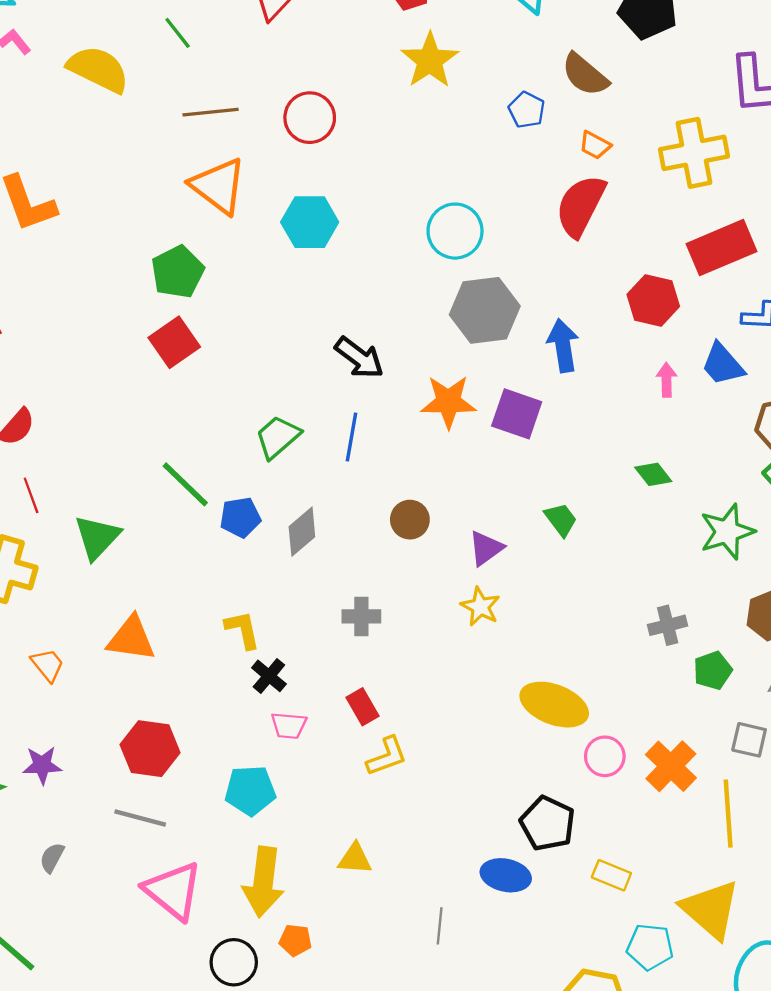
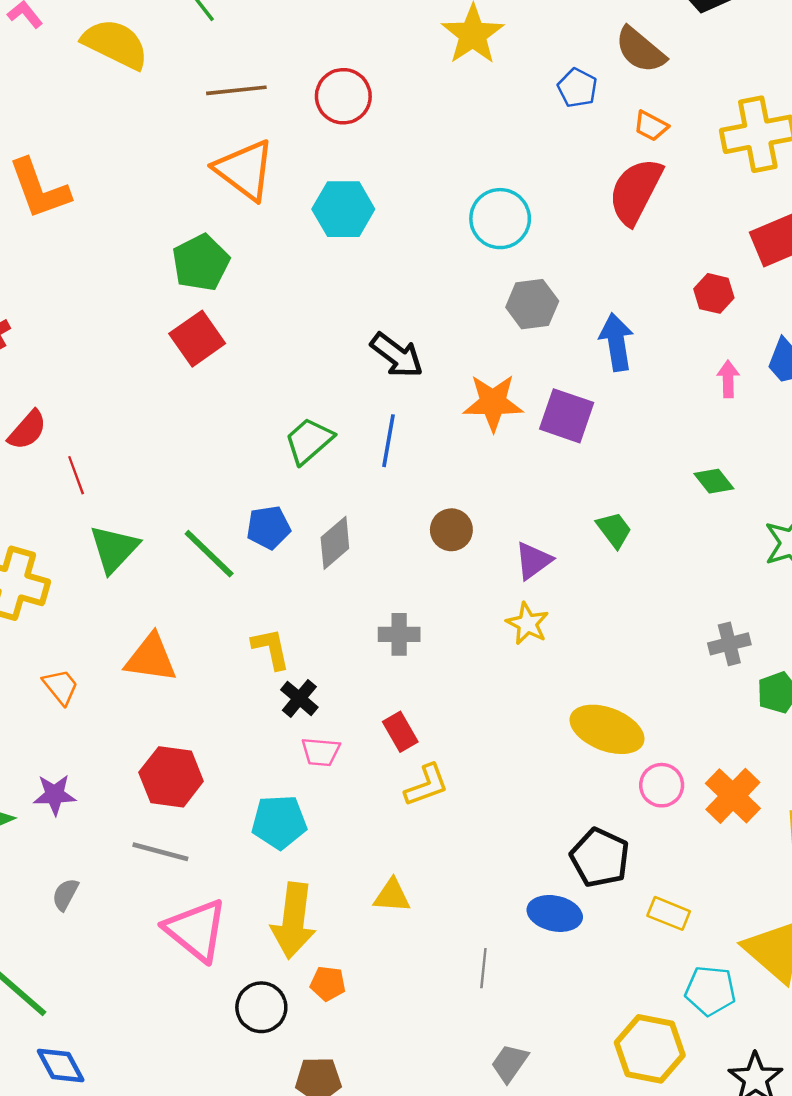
red hexagon: (653, 300) -> (714, 293), size x0.7
gray hexagon: (485, 310) -> (532, 304), size x0.7
green line: (185, 484) -> (209, 554), moved
red line: (31, 495) -> (76, 475), moved

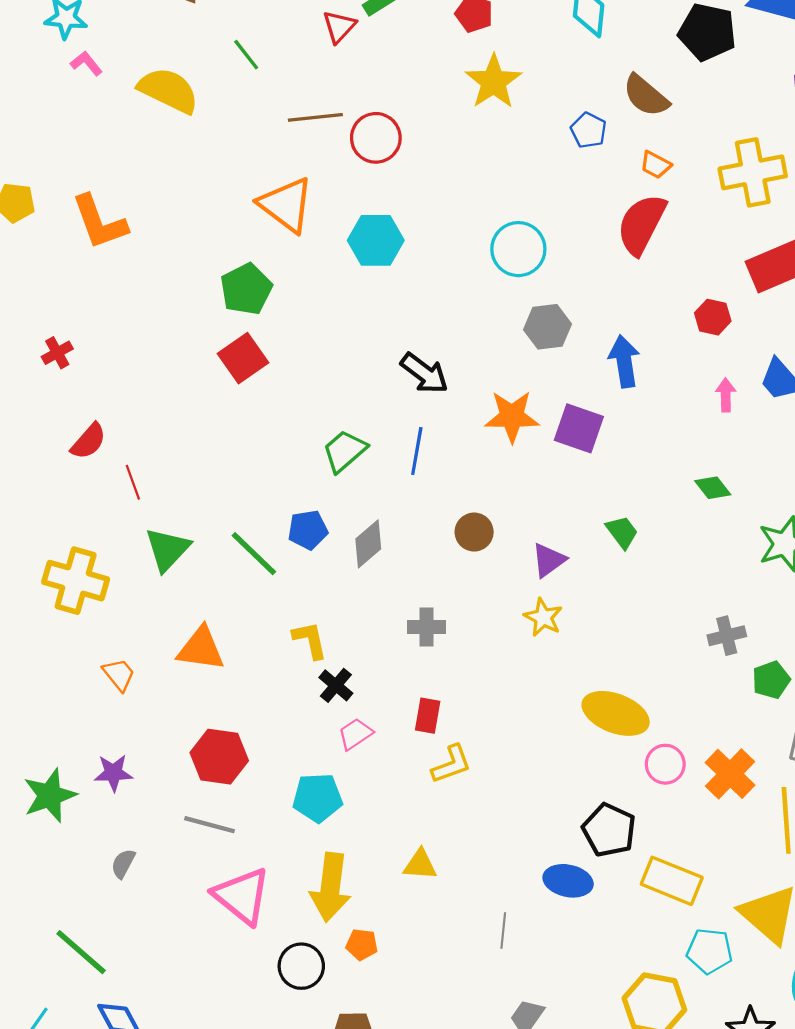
brown line: (236, 90) -> (315, 117), moved
red rectangle: (400, 732) -> (428, 716), turned 40
pink trapezoid: (321, 752) -> (355, 734), turned 141
yellow rectangle: (669, 913) -> (672, 881), size x1.6

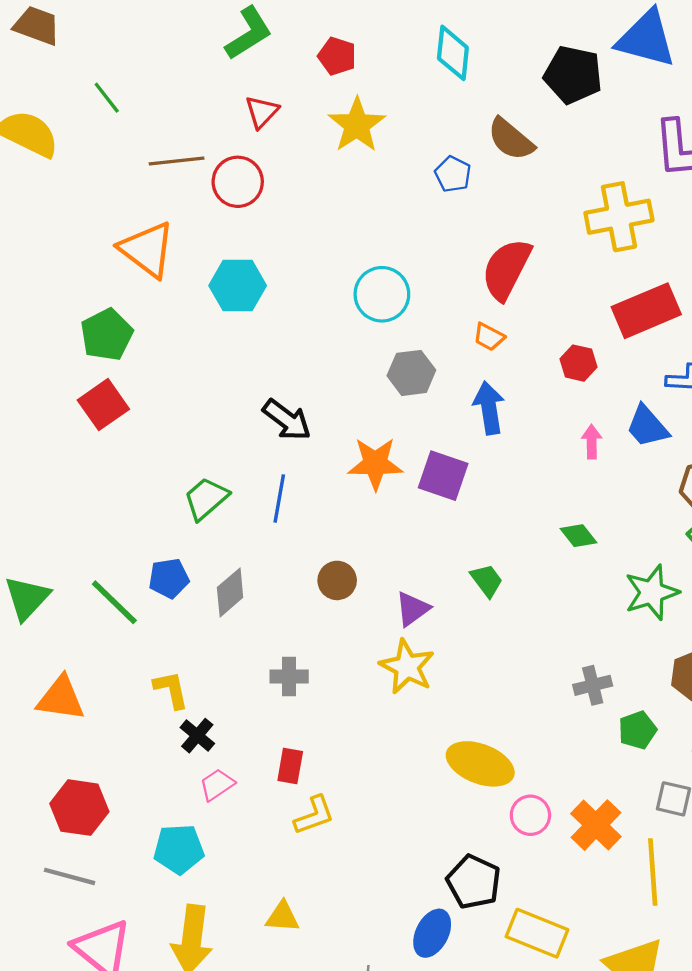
red triangle: (339, 27) -> (262, 112), moved
orange trapezoid: (656, 165) -> (489, 337), moved
yellow star: (543, 617) -> (407, 667), size x1.4
blue ellipse: (568, 881) -> (432, 933), turned -75

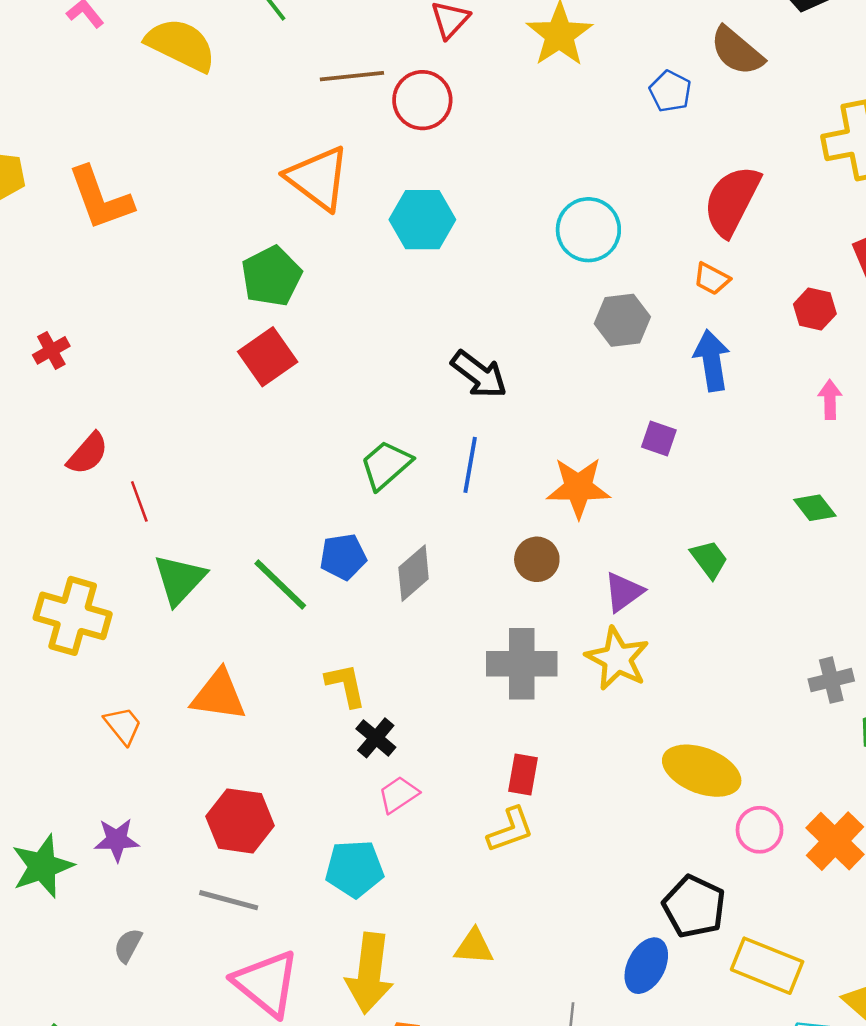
orange star: (375, 464) -> (578, 488), moved
purple square: (443, 476) -> (659, 439), size x0.6
gray cross: (289, 677) -> (522, 664), moved, size x1.6
red rectangle: (290, 766) -> (523, 774), moved

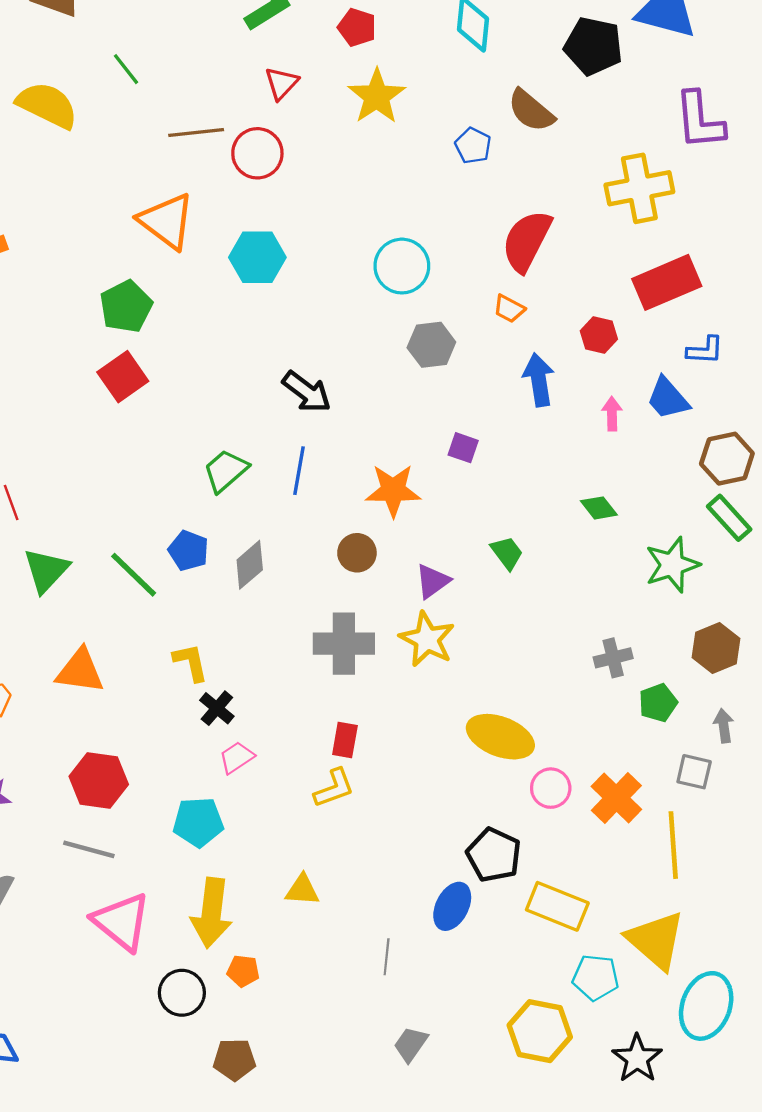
blue arrow: (712, 361) -> (539, 380), moved
blue pentagon: (343, 557) -> (188, 551), turned 30

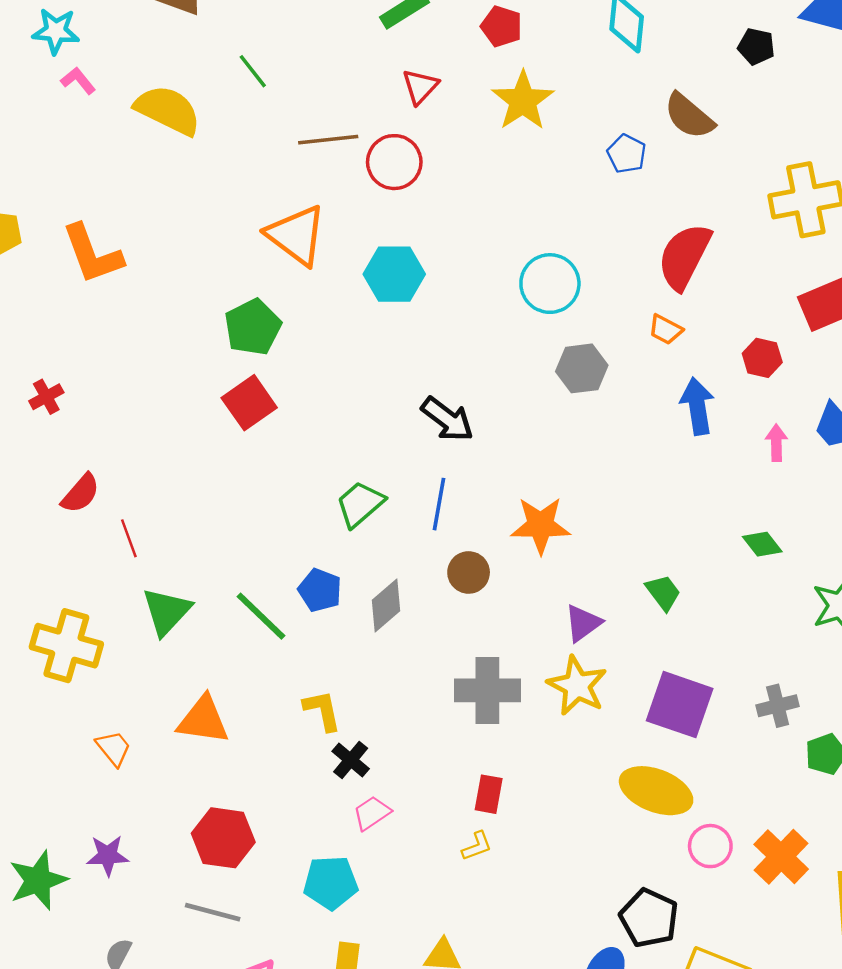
black pentagon: (593, 46) -> (756, 46), size x0.6
purple square: (463, 448) -> (680, 705), moved, size x2.0
brown circle: (357, 553) -> (469, 572), moved
yellow L-shape: (334, 788) -> (477, 846), size x0.7

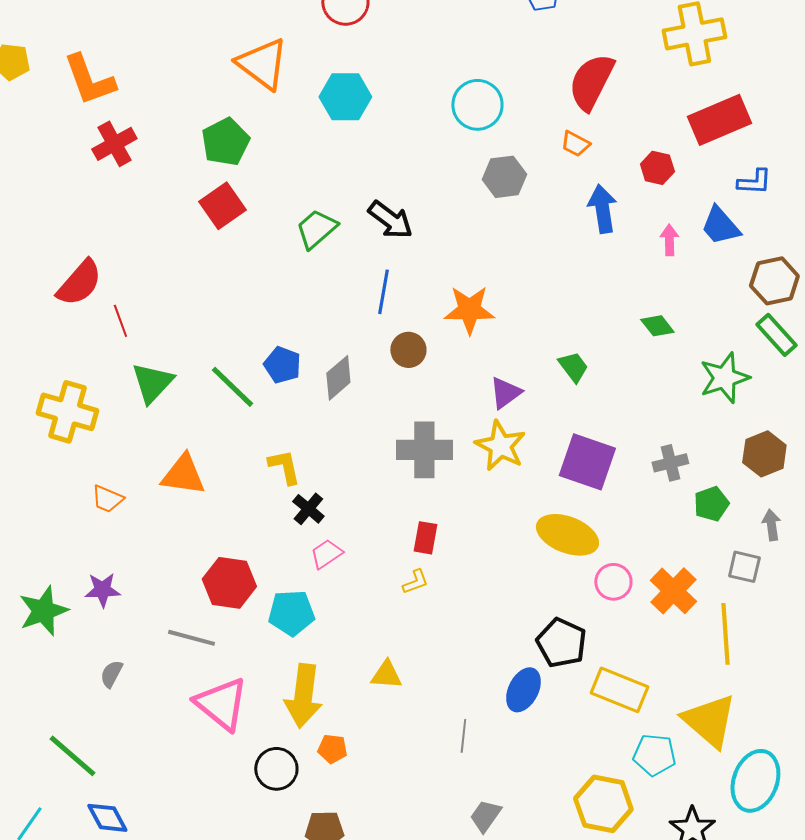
red cross: (46, 397) -> (114, 144), moved, size x1.5
red semicircle: (81, 493) -> (79, 283), size x1.4
green trapezoid: (360, 504) -> (316, 229), moved
orange trapezoid: (114, 748) -> (107, 499), turned 152
red hexagon: (223, 838) -> (229, 583), moved

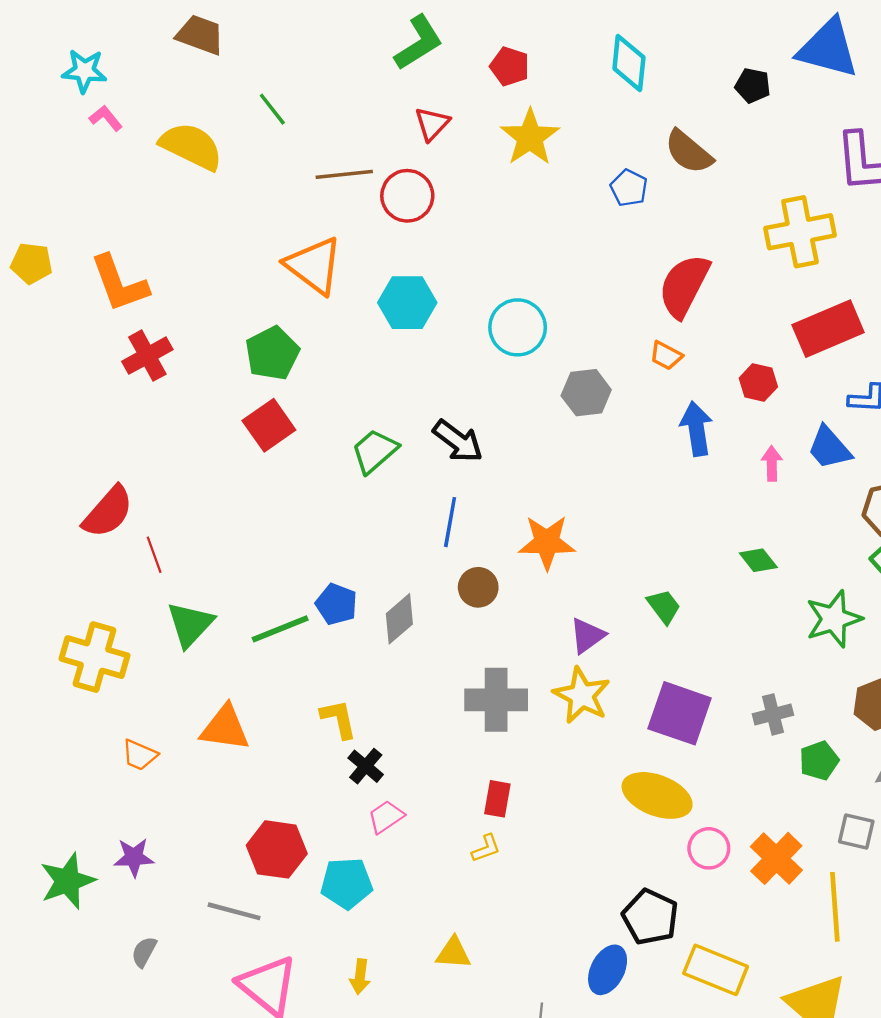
cyan circle: (477, 105) -> (518, 327), moved
green line: (232, 387) -> (280, 629), turned -66
yellow arrow: (303, 696) -> (360, 977), size x0.5

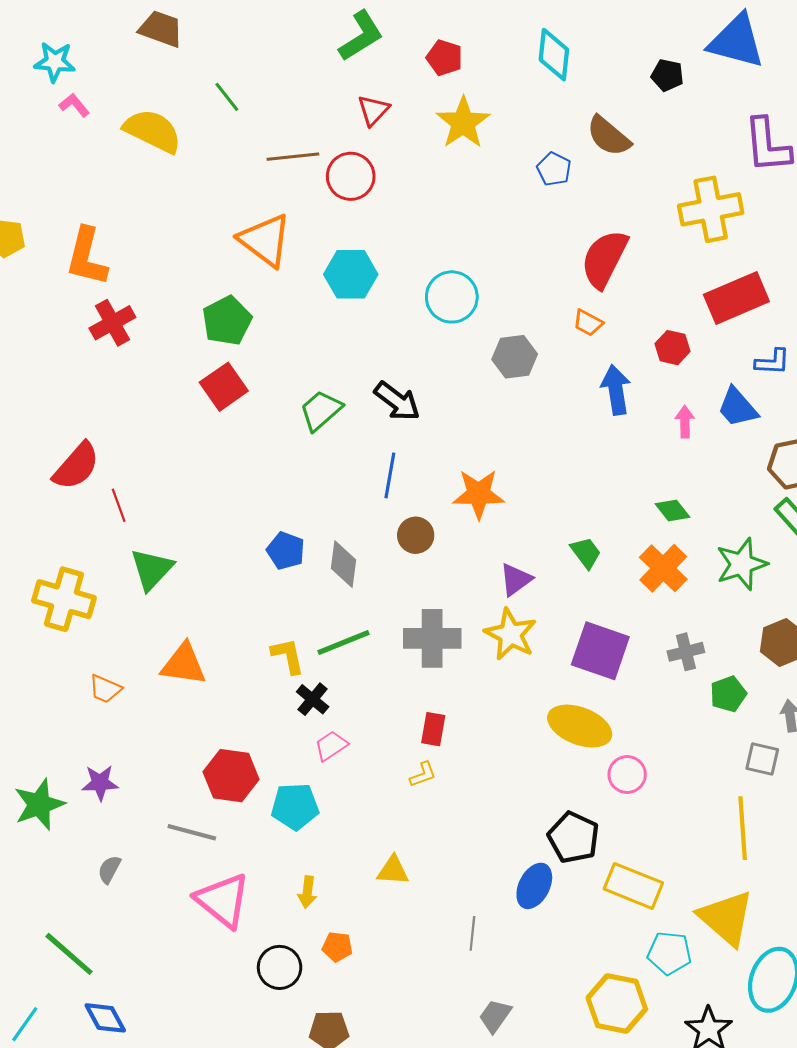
orange L-shape: (119, 284) -> (87, 257), turned 34
gray diamond: (399, 619) -> (343, 564), turned -42
green line: (280, 629) -> (343, 642), moved
orange cross: (776, 858) -> (663, 568), moved

